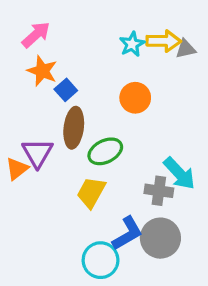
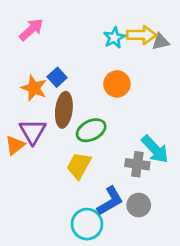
orange star: (42, 71) -> (34, 88), moved
gray circle: (160, 238) -> (139, 205), size x0.7

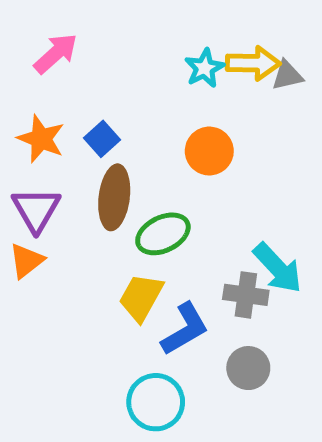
orange star: (34, 88) -> (41, 139), moved
purple triangle: (33, 132) -> (36, 210), moved
blue L-shape: (110, 201) -> (185, 329), moved

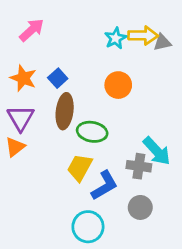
green ellipse: (163, 234) -> (92, 132), turned 36

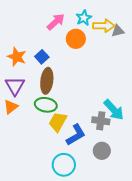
pink arrow: (32, 30) -> (56, 22), moved
cyan star: (115, 38) -> (84, 18), moved
orange circle: (118, 85) -> (76, 39), moved
green ellipse: (92, 132) -> (46, 105), moved

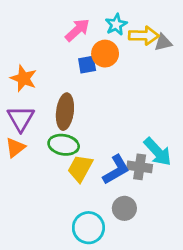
blue square: (42, 57) -> (87, 65), moved, turned 32
blue L-shape: (76, 135) -> (116, 170), moved
gray circle: (102, 151) -> (124, 208), moved

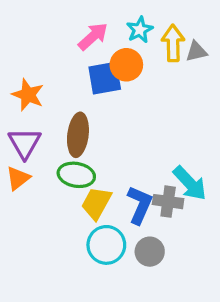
yellow arrow: (144, 36) -> (173, 43), turned -92
blue square: (87, 65) -> (105, 78), size x1.5
blue L-shape: (116, 170) -> (140, 205), turned -36
cyan circle: (88, 228) -> (106, 245), moved

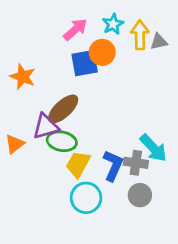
brown ellipse: (78, 135) -> (63, 109), turned 40
purple triangle: (25, 143) -> (46, 126), moved, turned 44
gray circle: (150, 252) -> (140, 195), moved

